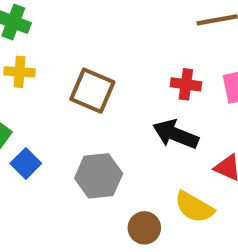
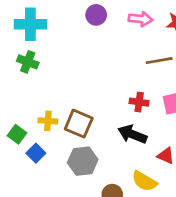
yellow cross: (20, 72) -> (48, 121), moved
brown square: (92, 91) -> (79, 124), moved

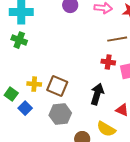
red cross: (139, 102) -> (108, 62), moved
black arrow: (132, 134) -> (97, 94), turned 85

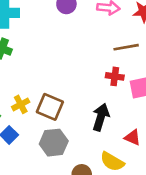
yellow cross: (34, 84) -> (21, 104), turned -32

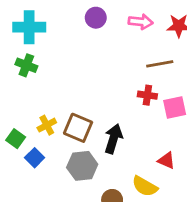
black arrow: (101, 117) -> (113, 139), moved

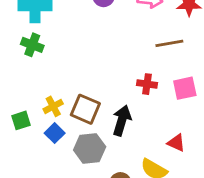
red cross: (147, 95) -> (147, 84), moved
green square: (16, 139) -> (21, 120), turned 36
blue square: (35, 158) -> (55, 133), moved

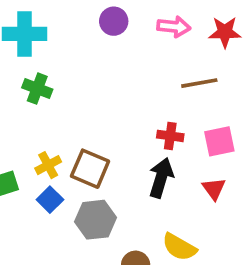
green cross: (32, 45) -> (37, 89), moved
black arrow: (122, 120) -> (161, 178), moved
red triangle: (176, 143) -> (214, 189), moved, turned 30

